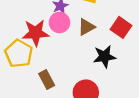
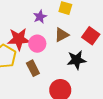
pink circle: (59, 22) -> (37, 44), moved
brown rectangle: (47, 80) -> (33, 68), moved

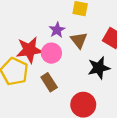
purple star: (40, 17) -> (57, 30), moved
brown triangle: (62, 35) -> (79, 40), turned -35

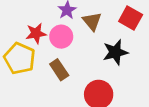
red star: (29, 50) -> (36, 33), size x0.7

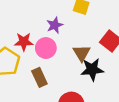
brown triangle: (92, 21) -> (82, 53), moved

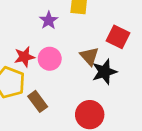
purple star: (55, 25) -> (49, 20), moved
brown rectangle: (39, 77) -> (38, 101), moved

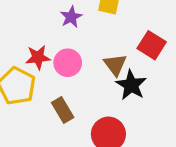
black star: (104, 72) -> (131, 85), turned -30
brown rectangle: (38, 101) -> (63, 110), moved

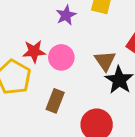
brown rectangle: (63, 110) -> (55, 101), turned 50

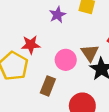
pink circle: (61, 57) -> (66, 60), moved

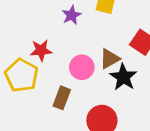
brown triangle: (90, 53) -> (110, 59), turned 36

